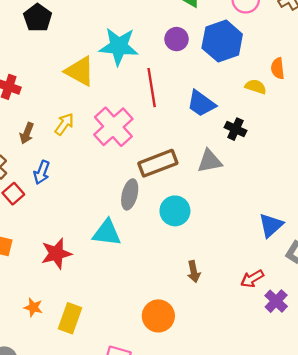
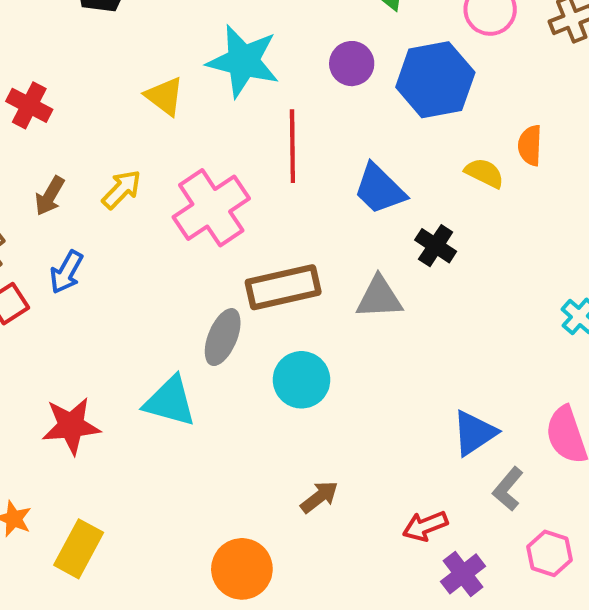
yellow triangle: (80, 71) -> (165, 96), size x0.7
brown arrow: (194, 272) -> (319, 497), turned -125

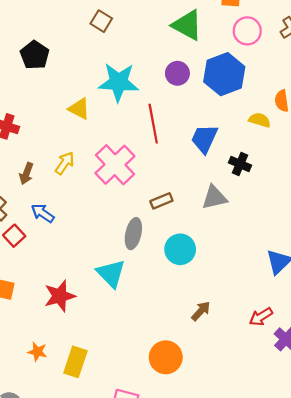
blue trapezoid: (380, 189) -> (204, 139), turned 80
blue arrow: (66, 272) -> (43, 213), turned 105
brown rectangle: (283, 287) -> (161, 201), size x0.6
cyan triangle: (170, 401) -> (111, 273), turned 40

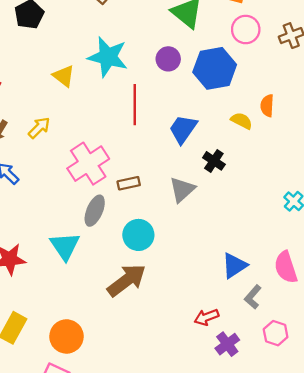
pink cross: (115, 165) -> (88, 164), moved
gray triangle: (214, 197) -> (182, 190), turned -40
brown arrow: (201, 311) -> (127, 280), moved, size x1.8
orange circle: (166, 357) -> (67, 336), moved

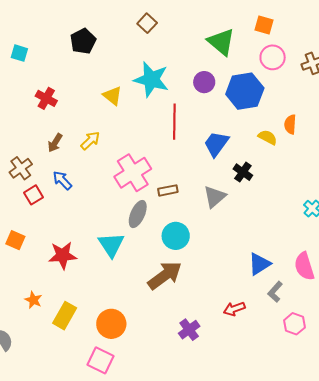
purple cross: (227, 344) -> (189, 330), moved

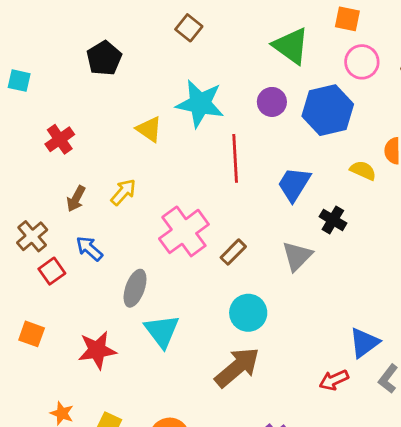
red cross: (46, 98) -> (60, 139), turned 30
brown rectangle: (168, 190) -> (233, 252), turned -30
gray ellipse: (138, 214) -> (135, 288), moved
red arrow: (234, 309) -> (334, 380), moved

